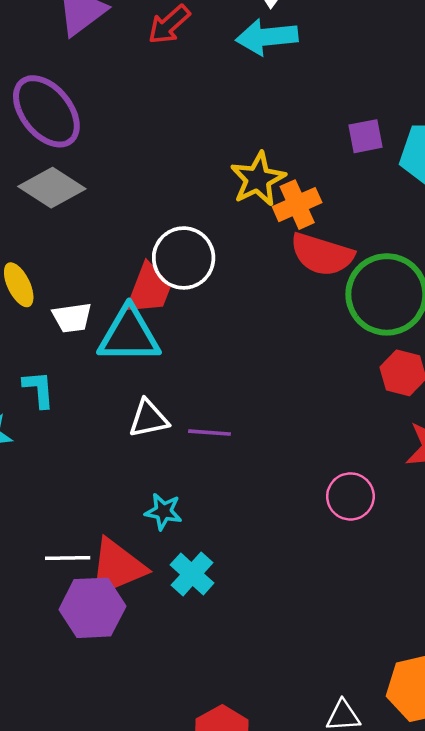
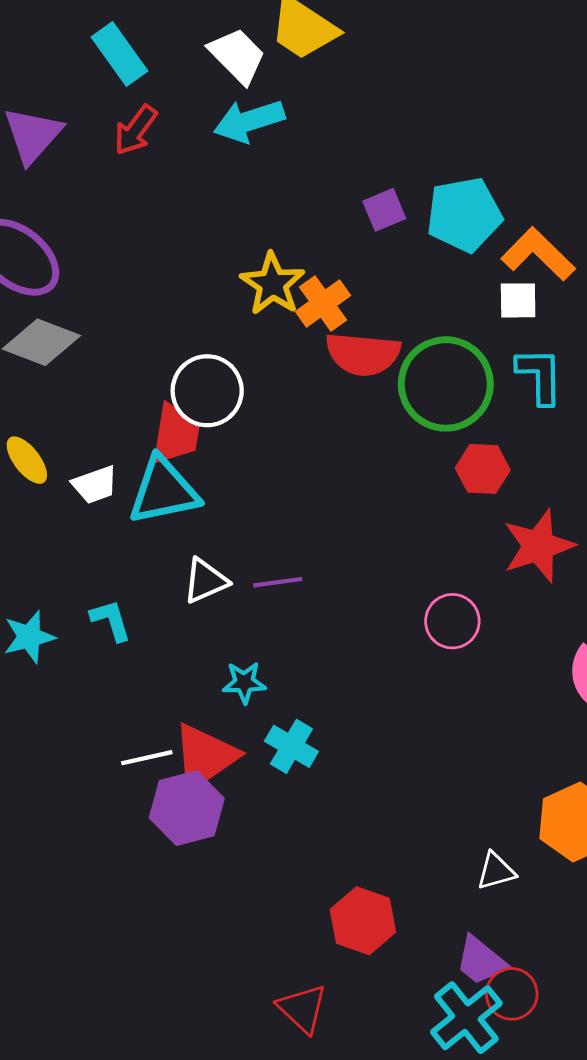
cyan L-shape: (39, 389) -> (111, 620), moved

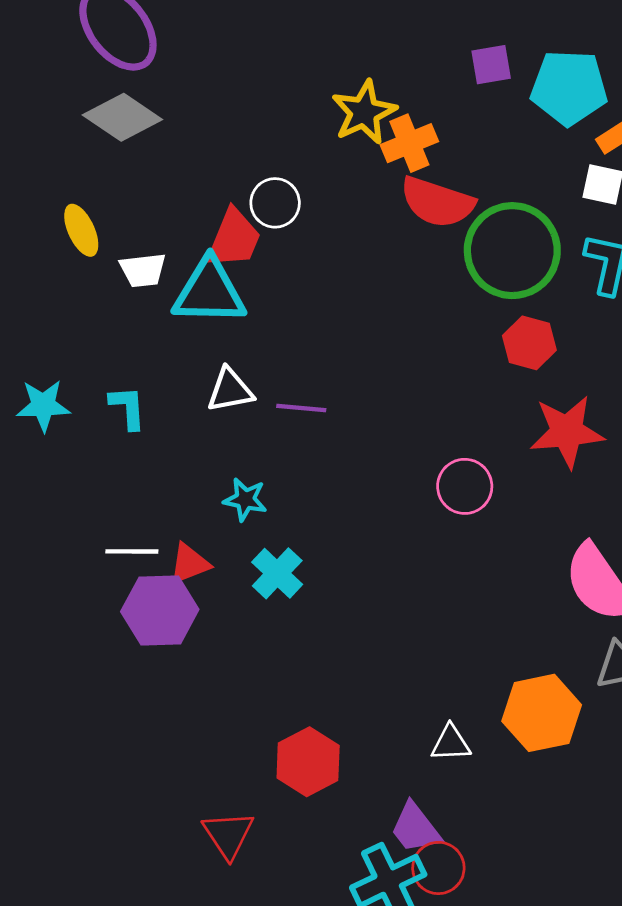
white circle: (207, 391) -> (275, 203), size x0.7
red triangle: (205, 757) -> (189, 564), size x0.6

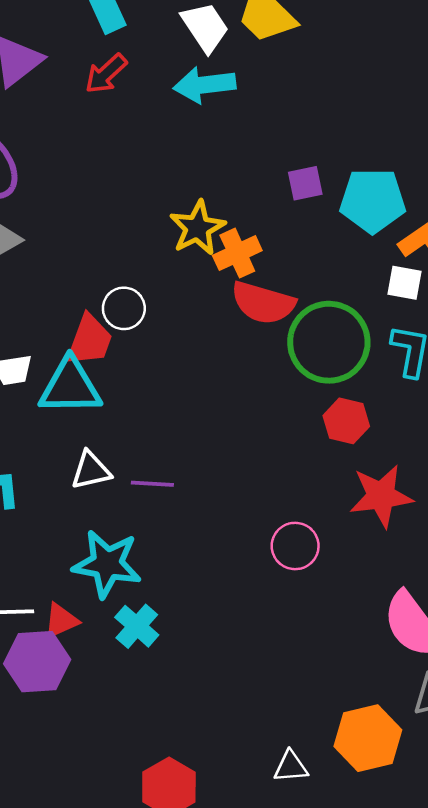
cyan star: (245, 499) -> (107, 564), size x1.8

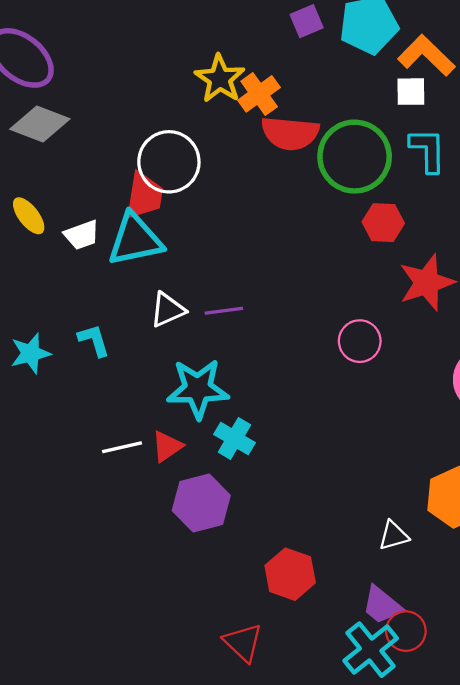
white circle: (124, 308) -> (169, 162), size x1.6
purple hexagon: (37, 662) -> (201, 503), moved

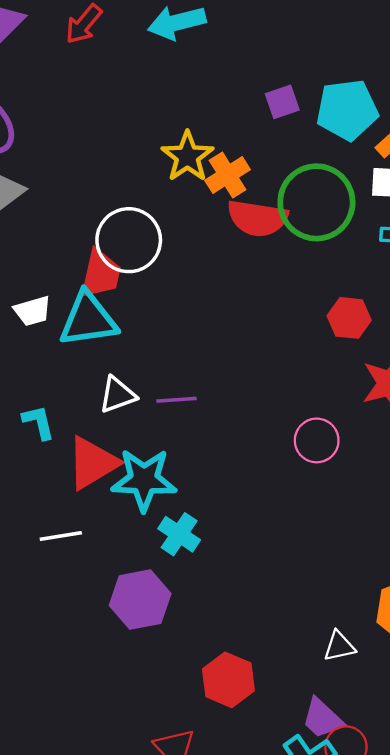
green circle: (355, 157) -> (316, 202), moved
red triangle: (167, 446) -> (92, 463), moved, size x1.6

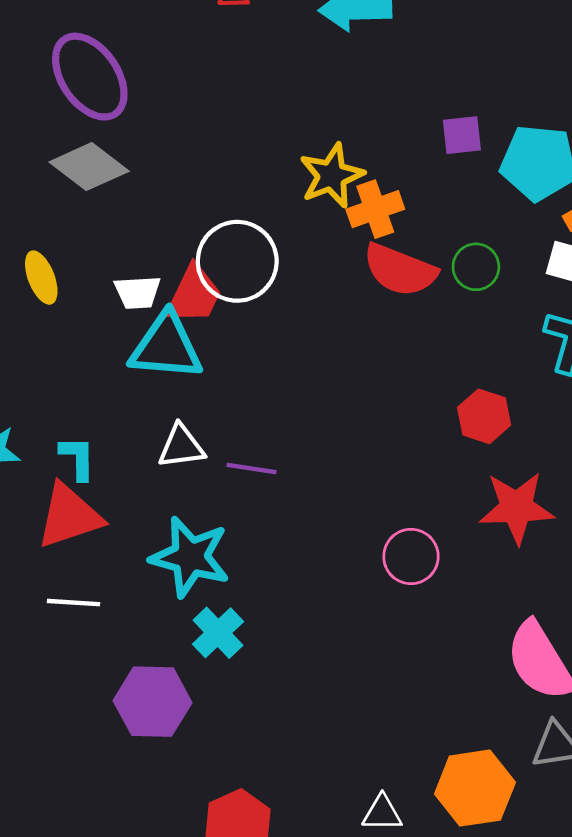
green circle: (316, 202) -> (476, 267), size x0.5
white trapezoid: (32, 311) -> (138, 292), moved
red triangle: (92, 463) -> (69, 516), moved

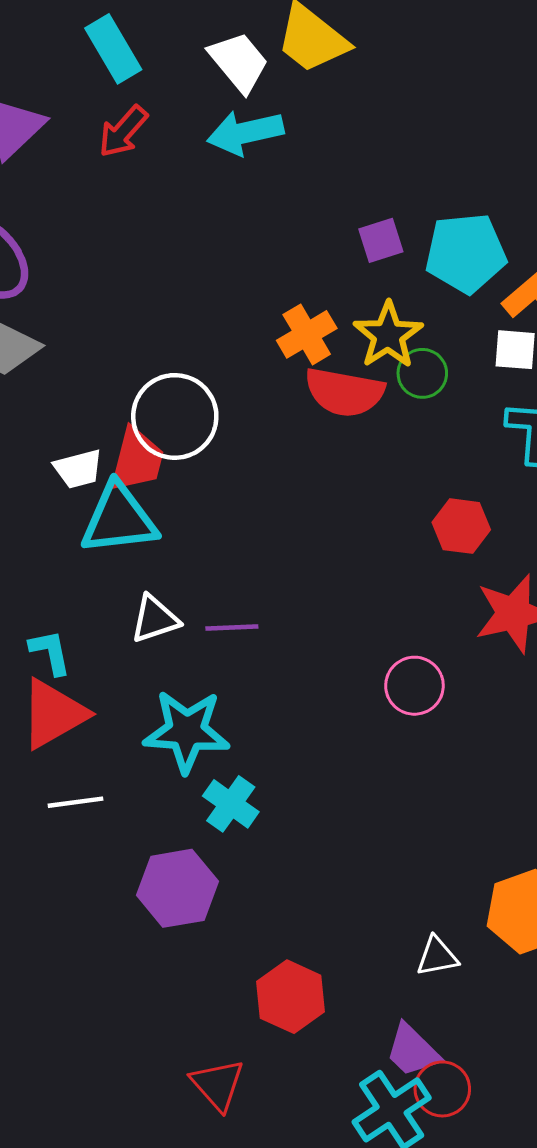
yellow star: (332, 176) -> (388, 335), moved

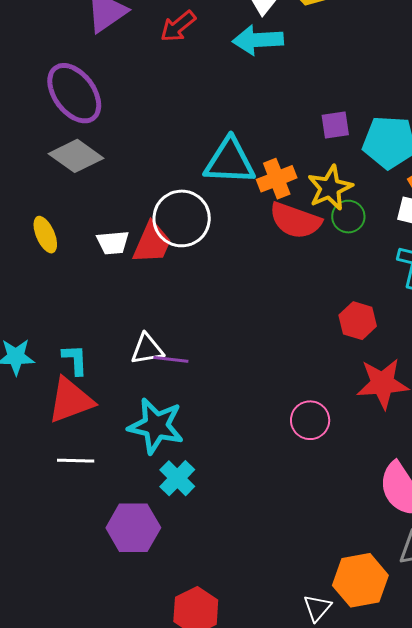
cyan triangle: (119, 519) -> (230, 161), moved
purple line: (232, 627) -> (171, 359), moved
white triangle: (437, 956) -> (317, 608), moved, turned -48

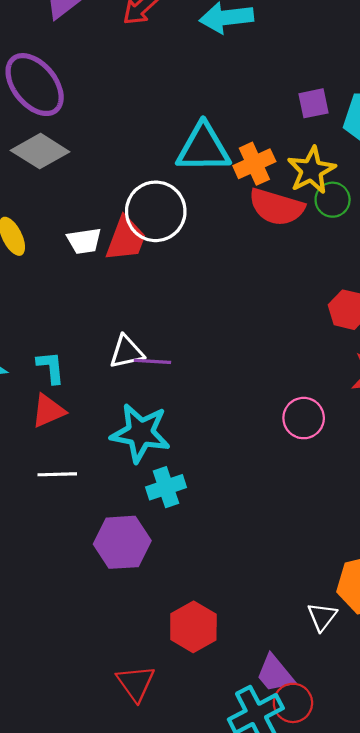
red triangle: (71, 400) -> (48, 411), size x0.7
cyan cross: (177, 478) -> (166, 487), turned 30

